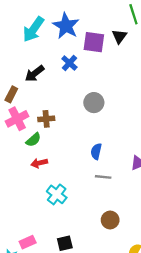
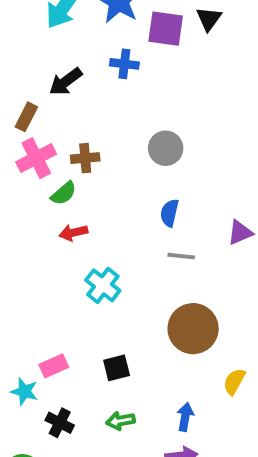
blue cross: (69, 63) -> (124, 64), turned -35
gray circle: (94, 103) -> (166, 148), moved
brown circle: (110, 220) -> (193, 329), size x1.6

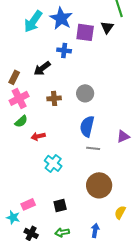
black arrow: (66, 82) -> (42, 68), moved
brown cross: (85, 158) -> (54, 98), moved
green semicircle: (64, 193) -> (21, 121), moved
blue semicircle: (170, 213) -> (87, 126), size x1.5

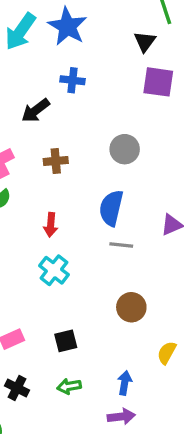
purple square: (85, 32) -> (158, 82), moved
gray circle: (85, 93) -> (125, 149), moved
red arrow: (38, 136) -> (51, 225), moved, turned -72
brown circle: (99, 185) -> (131, 307), size x0.7

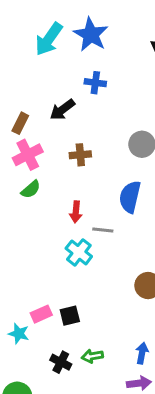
gray line: (121, 245) -> (103, 230), moved
black square: (66, 341) -> (70, 316), moved
black cross: (17, 388) -> (61, 362), moved

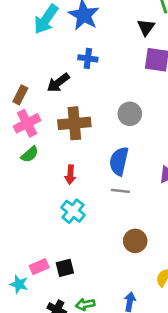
brown cross: (80, 155) -> (74, 123), size x1.6
gray line: (103, 230) -> (120, 191), moved

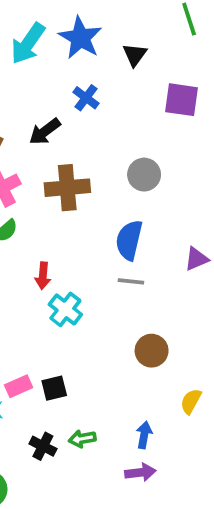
black triangle: (146, 27) -> (135, 55), moved
blue cross: (88, 58) -> (86, 98), turned 30
red arrow: (70, 175) -> (43, 276), moved

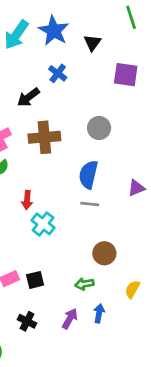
green arrow: (82, 439) -> (84, 284), moved
purple arrow: (140, 472) -> (70, 319), moved, turned -54

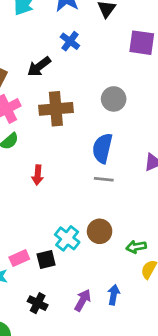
cyan cross: (43, 224) -> (67, 238), moved
brown circle: (104, 253) -> (100, 231), moved
green arrow: (84, 284) -> (136, 247), moved

